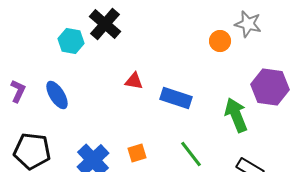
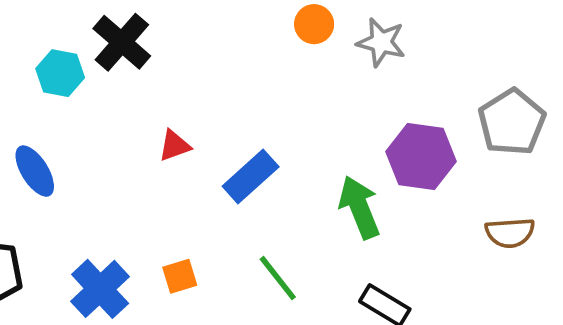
orange circle: (220, 41) -> (314, 24), moved
red triangle: (134, 81) -> (174, 146), turned -30
blue rectangle: (176, 98) -> (251, 176), turned -60

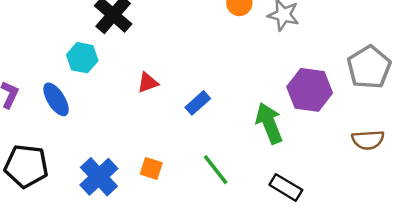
cyan hexagon: (60, 73) -> (82, 58), moved
blue rectangle: (251, 176) -> (198, 103), size x0.7
orange square: (180, 276) -> (151, 168), turned 35

